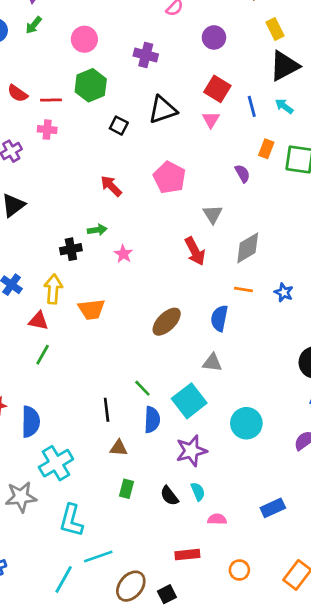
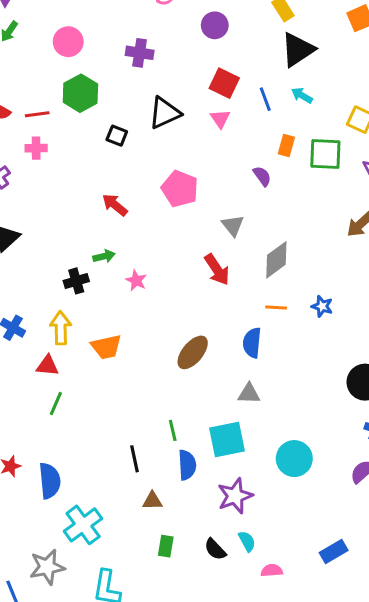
green line: (142, 388) -> (173, 430), turned 36
cyan square: (189, 401) -> (227, 439), turned 32

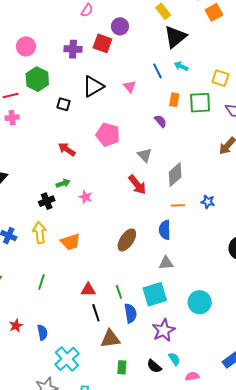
red square: (224, 83) -> (102, 43), moved
red triangle: (47, 366) -> (88, 290), moved
blue semicircle: (50, 481) -> (42, 332), size x0.7
brown triangle: (152, 501) -> (110, 339), size x1.5

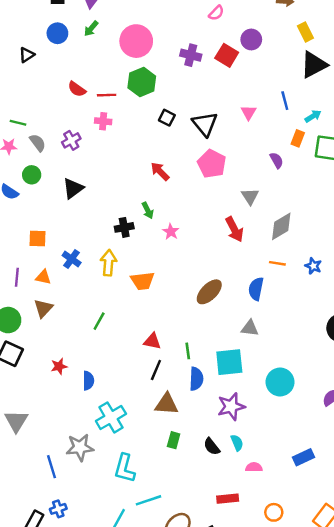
pink circle: (26, 46) -> (136, 41), size x1.4
cyan arrow: (181, 66) -> (313, 116), moved, turned 112
black triangle: (93, 86) -> (205, 124), moved, turned -50
green arrow: (63, 183) -> (148, 210), turned 72
black line: (96, 313) -> (156, 370), turned 30

